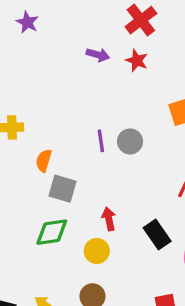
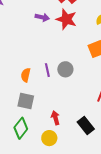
red star: (137, 61) -> (66, 19), size x1.5
orange semicircle: (44, 161) -> (26, 75), moved
green diamond: (52, 232) -> (21, 128), turned -40

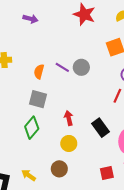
purple arrow: (42, 17) -> (30, 19), moved
purple line: (47, 70) -> (62, 67), turned -48
yellow circle: (49, 138) -> (69, 143), moved

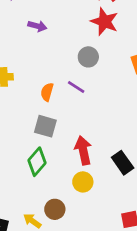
gray circle: (81, 67) -> (88, 57), moved
red arrow: (69, 118) -> (83, 150), size x1.5
brown circle: (59, 169) -> (55, 209), moved

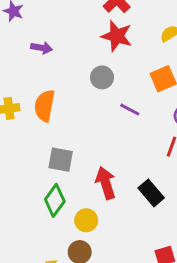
purple line: (76, 87) -> (130, 110), moved
orange semicircle: (47, 92) -> (45, 106), moved, size x1.5
yellow circle: (83, 182) -> (86, 220), moved

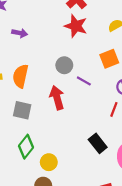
gray circle: (102, 77) -> (64, 65), moved
gray square: (61, 160) -> (22, 110), moved
red arrow: (106, 183) -> (57, 98), moved

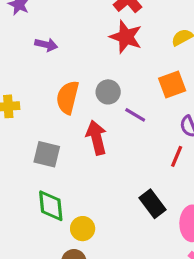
orange semicircle: (21, 76) -> (68, 97), moved
green diamond: (26, 147) -> (51, 206), turned -45

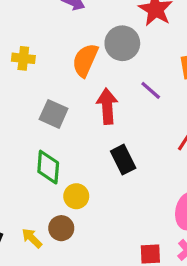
gray circle: (108, 92) -> (122, 43), moved, size x1.4
black rectangle: (153, 204) -> (123, 160), moved

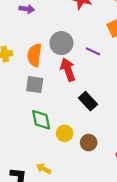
gray circle: (122, 43) -> (61, 43), moved
orange semicircle: (85, 60) -> (34, 55), moved
brown circle: (61, 228) -> (89, 143), moved

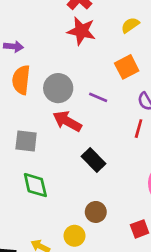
orange semicircle: (34, 55) -> (21, 80), moved
red arrow: (68, 70) -> (67, 121), turned -40
yellow circle: (65, 133) -> (74, 236), moved

